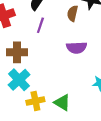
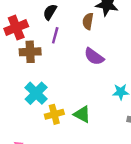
purple semicircle: (77, 48) -> (94, 57), turned 42
brown cross: (17, 52) -> (30, 52), moved

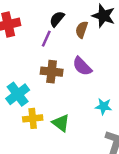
black semicircle: (50, 12) -> (57, 19), moved
brown cross: (30, 52) -> (52, 72), moved

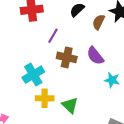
purple line: (46, 39) -> (53, 36), moved
cyan star: (104, 106) -> (112, 80), moved

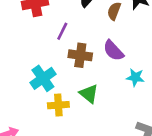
green triangle: (70, 105) -> (89, 94), moved

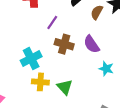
green triangle: (89, 94) -> (65, 87), moved

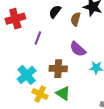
brown cross: (64, 44) -> (58, 69), moved
yellow cross: (40, 82) -> (40, 94), turned 35

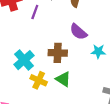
purple line: (38, 38) -> (35, 12), moved

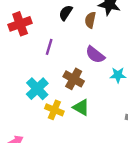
purple line: (35, 12) -> (49, 47), moved
brown cross: (58, 53) -> (74, 79), turned 30

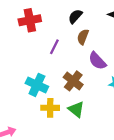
brown semicircle: (90, 20) -> (83, 37), moved
cyan cross: (37, 89) -> (37, 85), turned -30
yellow cross: (54, 110) -> (50, 108), turned -30

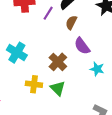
purple line: (54, 47) -> (48, 13), moved
cyan cross: (37, 85) -> (17, 53), moved

